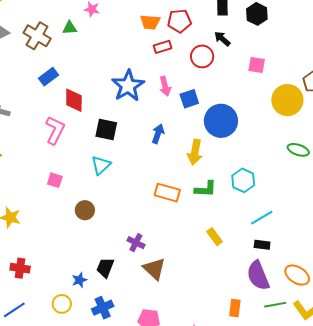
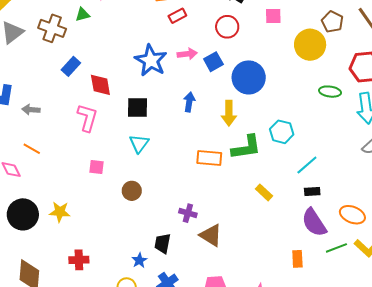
red circle: (202, 56) -> (227, 27), moved
pink arrow: (165, 86) -> (187, 54), turned -72
green L-shape: (206, 189) -> (246, 147), size x1.4

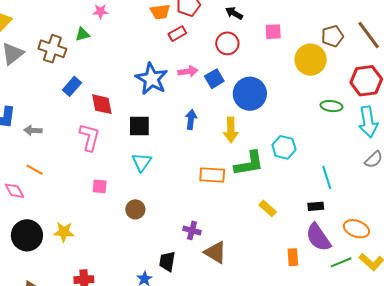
brown pentagon: (332, 22) -> (332, 36), turned 30
cyan line: (307, 165) -> (327, 177), moved, turned -65
orange rectangle: (297, 259) -> (293, 257), moved

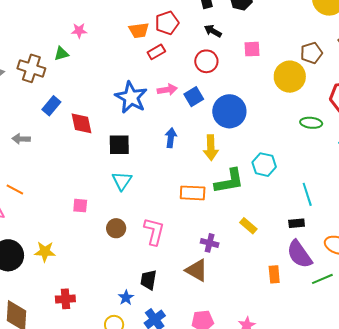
gray arrow: (33, 130) -> (21, 139), moved
pink L-shape: (89, 137) -> (154, 231), moved
purple cross: (192, 230) -> (210, 243), moved

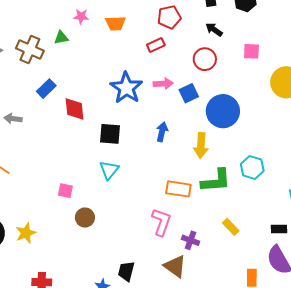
orange trapezoid: (139, 30) -> (116, 23), moved
brown circle: (116, 228) -> (85, 218), moved
pink L-shape: (154, 231) -> (161, 222), moved
yellow star: (45, 252) -> (26, 233), turned -30

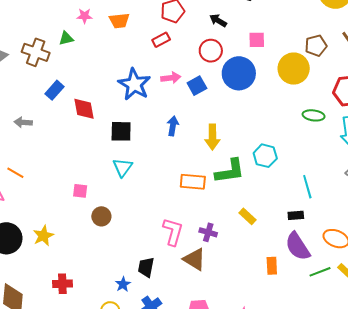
blue circle: (223, 111) -> (239, 73), moved
pink L-shape: (161, 222) -> (173, 232), moved

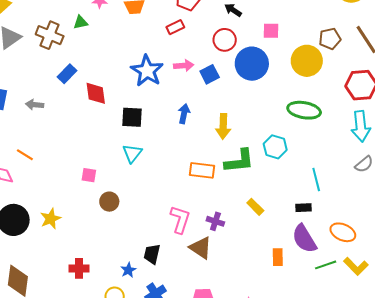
green ellipse: (314, 115) -> (304, 110), moved, size x1.5
red cross: (62, 284) -> (79, 268), moved

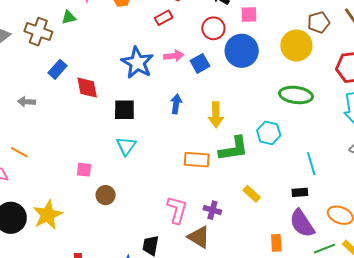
pink square: (271, 31) -> (249, 15), moved
yellow star: (51, 219) -> (48, 215), size x1.4

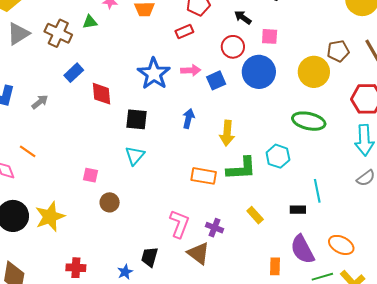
gray arrow: (26, 102) -> (40, 102), turned 132
black rectangle: (300, 192) -> (298, 210), moved

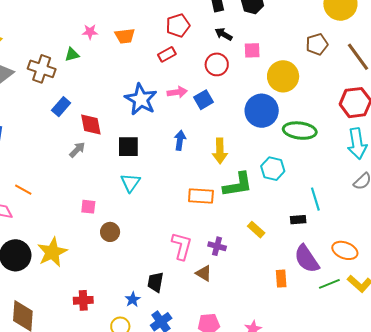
brown pentagon: (338, 51) -> (317, 44), moved
blue circle: (259, 72) -> (262, 111), moved
yellow circle: (314, 72) -> (283, 76), moved
gray arrow: (40, 102) -> (77, 150), moved
brown triangle: (198, 253) -> (204, 273), size x0.7

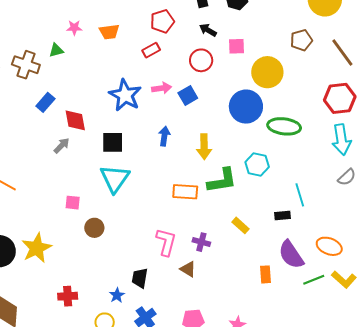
cyan triangle: (130, 183) -> (115, 178), size x1.5

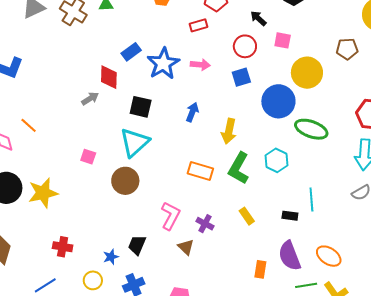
blue square: (188, 95) -> (241, 77), moved
blue rectangle: (45, 102) -> (131, 52), moved
green L-shape: (222, 181) -> (239, 168), turned 116
brown circle: (94, 228) -> (125, 181), moved, size x1.4

